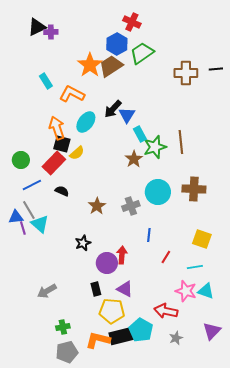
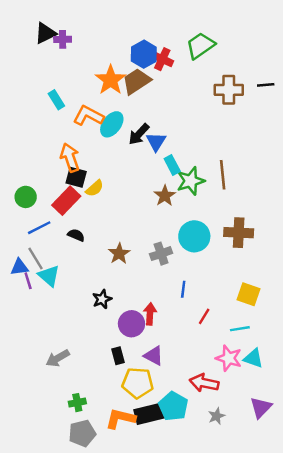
red cross: (132, 22) -> (162, 59), moved
green trapezoid: (142, 53) -> (200, 46), moved
cyan ellipse: (86, 122) -> (112, 124), moved

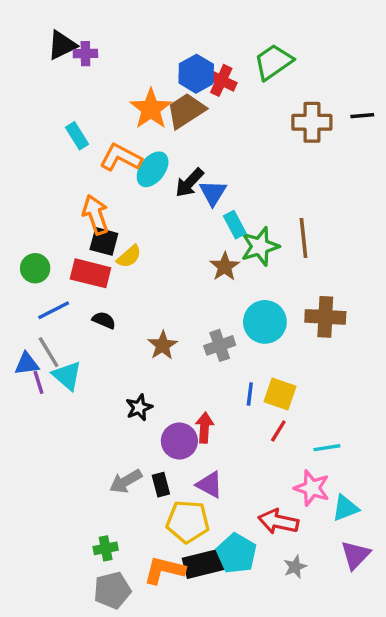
red rectangle: (66, 201) -> (90, 273), turned 60
yellow square: (248, 294) -> (280, 394), moved
gray arrow: (58, 358) -> (126, 481), moved
cyan triangle: (253, 358) -> (345, 508), moved, turned -40

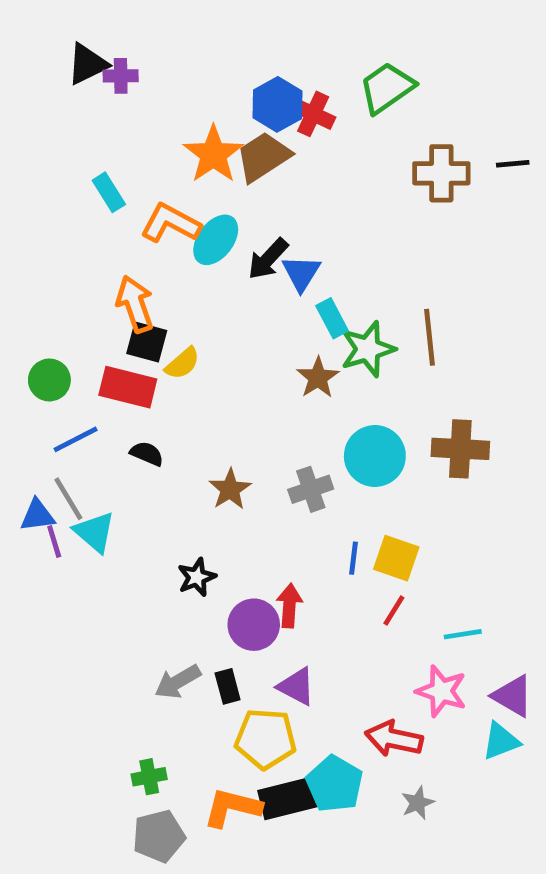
cyan triangle: (345, 508) -> (501, 741), moved
purple triangle: (355, 555) -> (513, 696), moved, turned -44

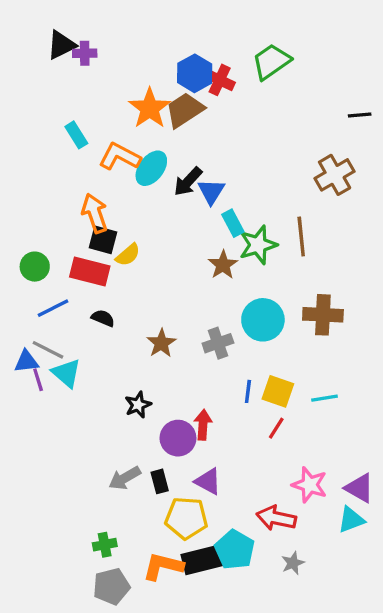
brown cross: (441, 173) -> (335, 175), moved, turned -30
gray line: (68, 499) -> (48, 350), turned -32
cyan line: (463, 634) -> (325, 398), moved

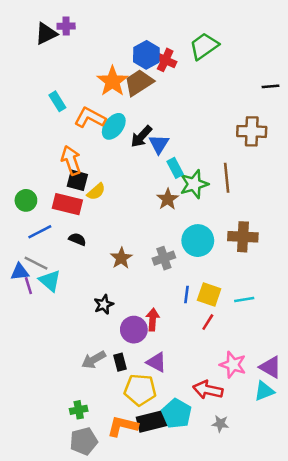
purple cross: (85, 53) -> (66, 26), moved
brown cross: (335, 175) -> (252, 131), turned 32
gray star: (293, 563) -> (220, 424), turned 30

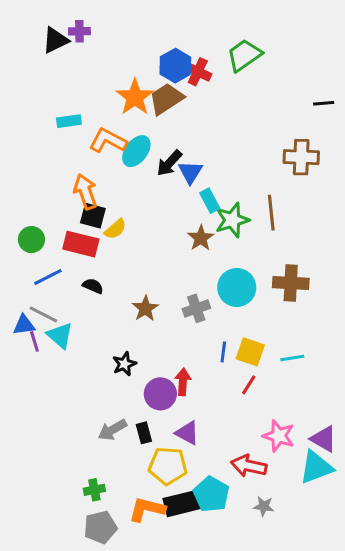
cyan rectangle: (57, 101) -> (69, 121), turned -66
cyan triangle: (264, 391) -> (316, 467), size x1.4

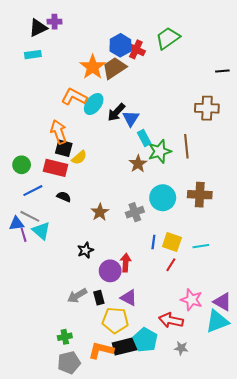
cyan rectangle: (69, 121) -> (33, 55), moved

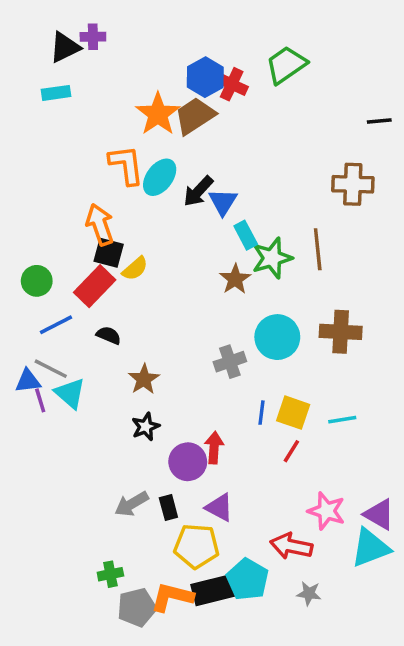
orange L-shape: (74, 97) -> (126, 165), turned 55
red rectangle: (56, 168) -> (95, 286), turned -60
brown star: (100, 212) -> (144, 379), moved
gray pentagon: (69, 363) -> (137, 608), moved

